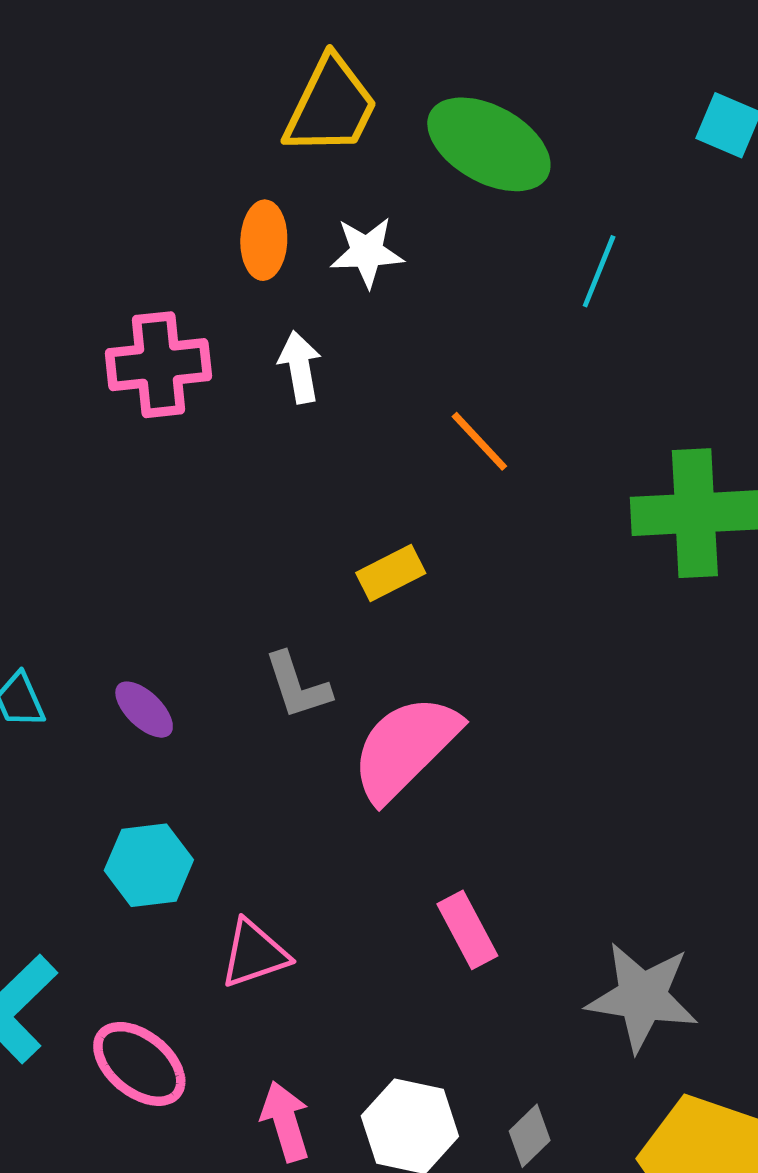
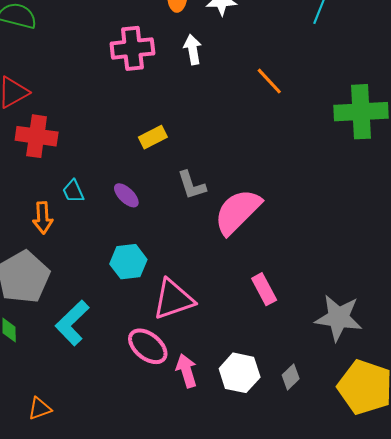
yellow rectangle: (391, 573) -> (153, 137), moved
pink triangle: (254, 954) -> (173, 299), size x1.4
pink ellipse: (139, 1064) -> (148, 346), moved

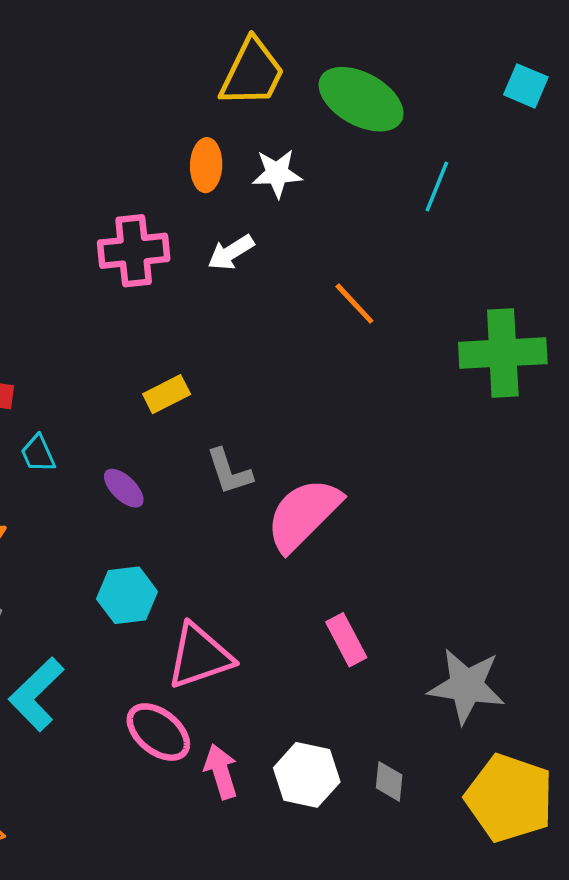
white arrow: (193, 49) -> (231, 252), turned -112
cyan trapezoid: (73, 191) -> (38, 454), moved
gray diamond: (291, 377) -> (389, 781), turned -40

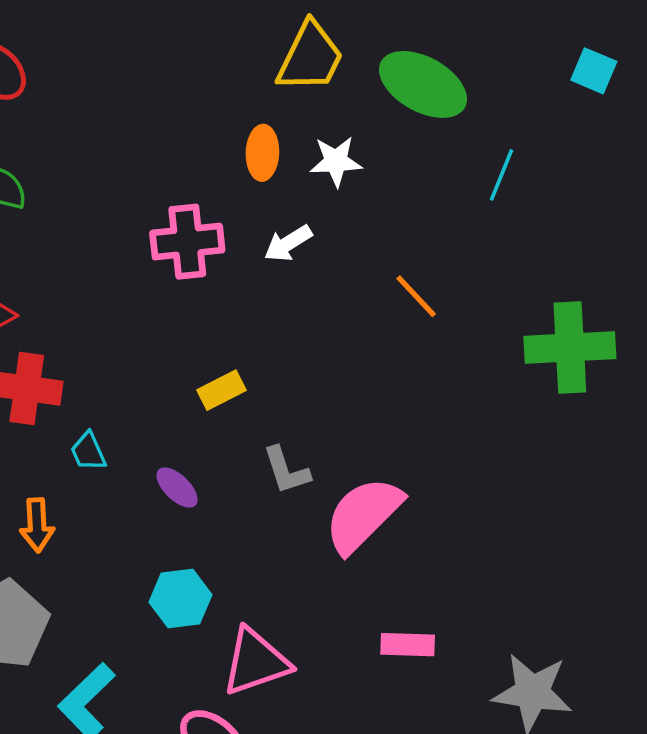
pink rectangle: (346, 640) -> (408, 645), turned -60

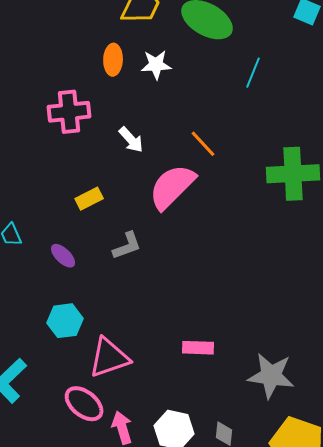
white arrow: (288, 243) -> (131, 140), moved, turned -100
gray L-shape: (286, 470) -> (127, 246), turned -92
pink semicircle: (363, 515) -> (172, 187), moved

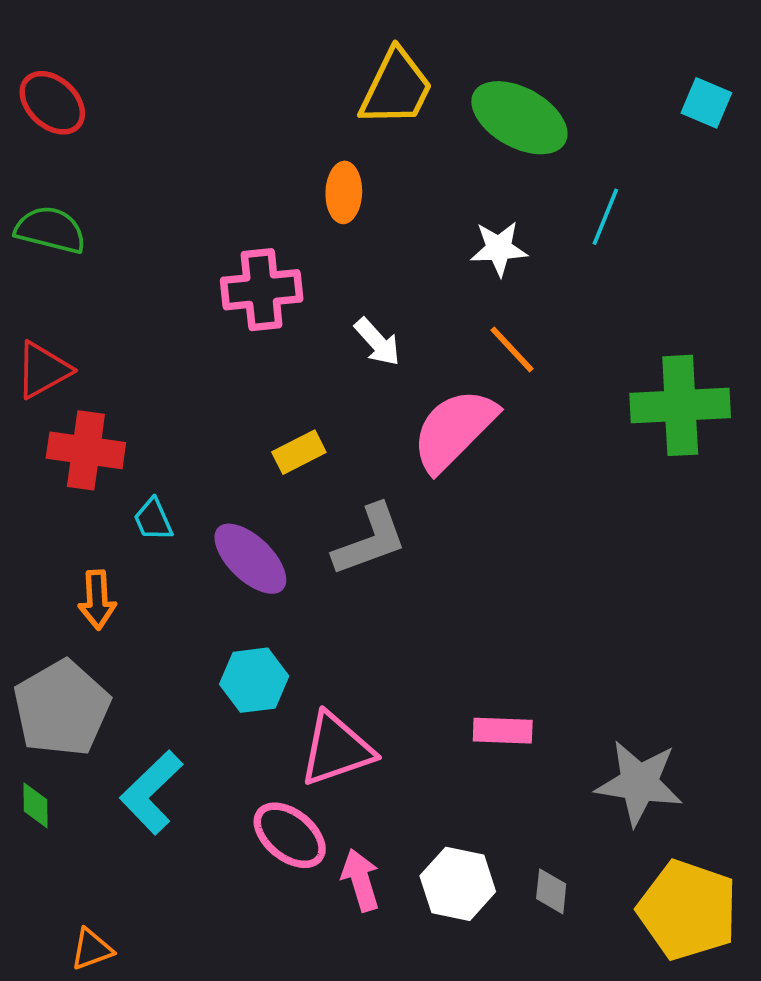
white star: (156, 65) -> (499, 249), moved
gray L-shape: (127, 246) -> (370, 540), size x1.4
purple ellipse: (63, 256) -> (250, 559), size x1.6

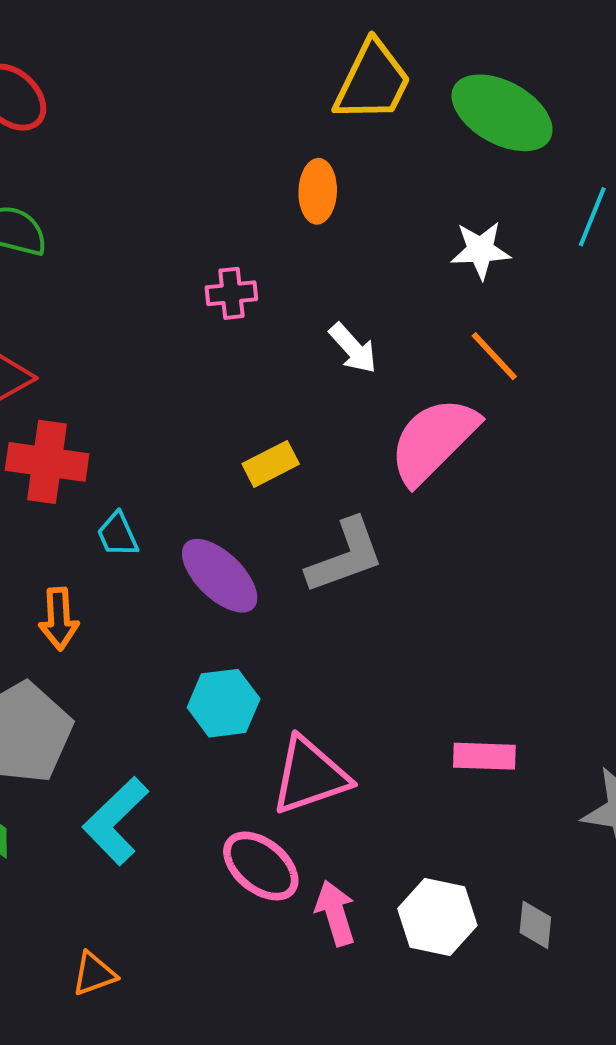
pink cross: (262, 290) -> (231, 293), size x0.6
orange triangle: (92, 949) -> (94, 974), moved

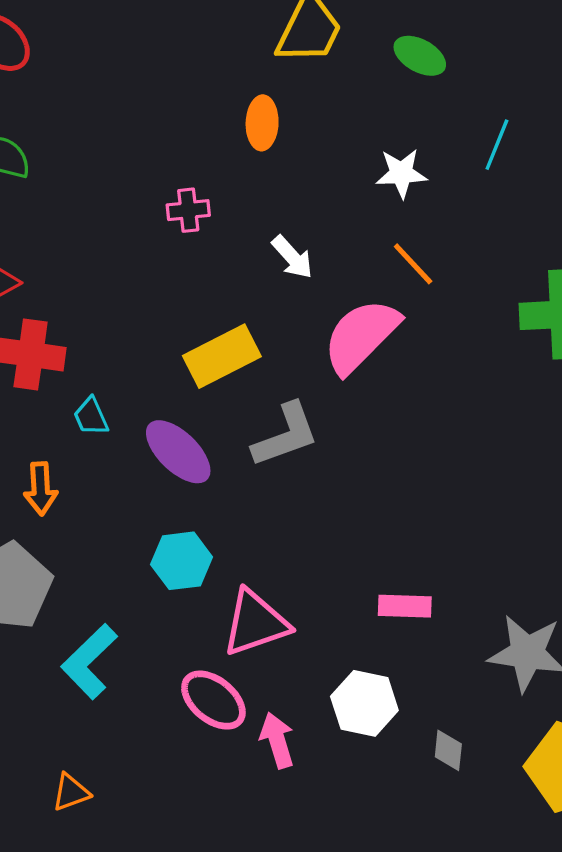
green ellipse: (502, 113) -> (420, 56), size x0.6
yellow rectangle: (271, 464) -> (222, 356), size x1.6
white hexagon: (437, 917) -> (364, 703), moved

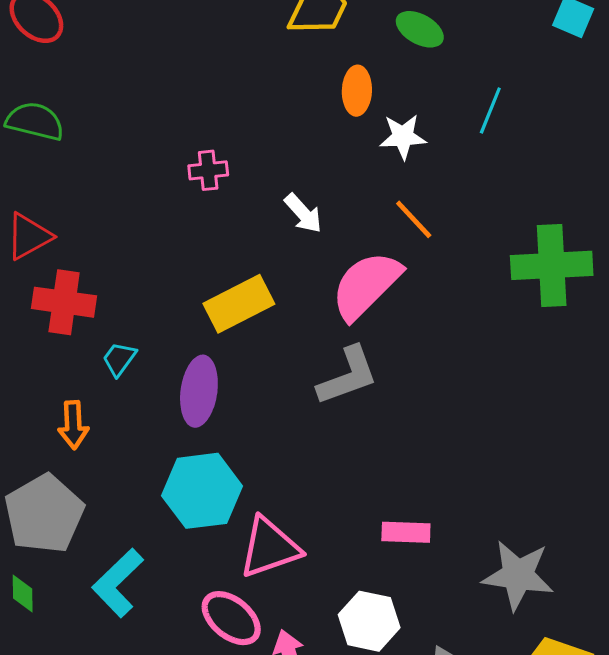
orange ellipse: (262, 123) -> (357, 91), moved
cyan trapezoid: (91, 417) -> (119, 359), turned 60
gray L-shape: (286, 435) -> (348, 376), moved
purple ellipse: (178, 452) -> (199, 391), turned 54
cyan hexagon: (182, 561) -> (202, 491), size x1.4

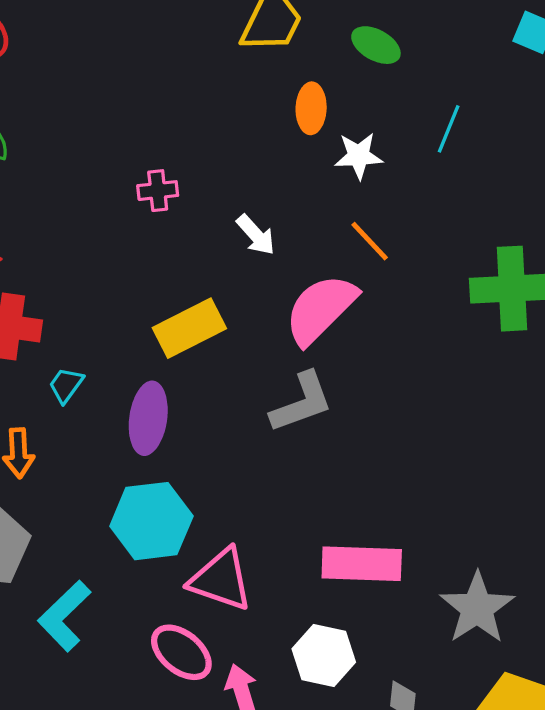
pink rectangle: (406, 532) -> (362, 564), size x1.6
pink triangle: (270, 548) -> (221, 580), turned 38
gray star: (518, 575) -> (477, 608), turned 30

